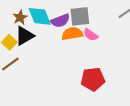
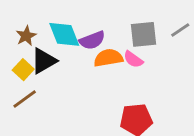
gray square: (80, 16) -> (144, 34), moved
brown star: (20, 17) -> (26, 36), moved

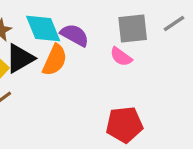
purple semicircle: (92, 40) -> (75, 35), turned -130
orange semicircle: (108, 58) -> (55, 60), moved, turned 124

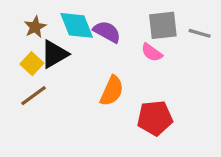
gray line: (174, 24) -> (200, 33), moved, turned 50
orange semicircle: (55, 60) -> (112, 91), moved

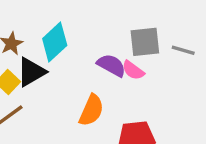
cyan diamond: (77, 25) -> (55, 42), turned 69
purple semicircle: (107, 32) -> (111, 65), moved

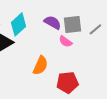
gray line: (183, 50) -> (95, 29), turned -56
purple semicircle: (111, 65) -> (52, 22), moved

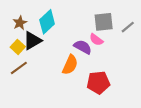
purple semicircle: (52, 22) -> (83, 47), moved

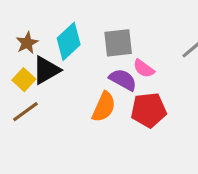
gray square: (104, 22) -> (118, 43), moved
red pentagon: (98, 83) -> (149, 110), moved

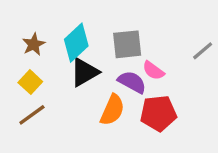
black triangle: (46, 70) -> (84, 72), moved

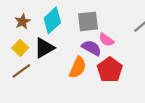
black triangle: (84, 72) -> (44, 48), moved
red pentagon: (158, 113) -> (110, 70), turned -30

